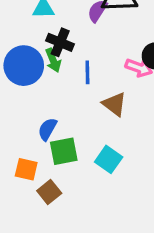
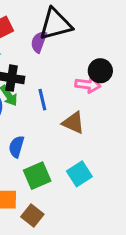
blue semicircle: (47, 129) -> (16, 147), moved
cyan square: (109, 159) -> (79, 174), turned 35

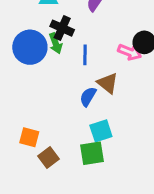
blue semicircle: (16, 147) -> (88, 97), moved
green square: (37, 176) -> (92, 153), moved

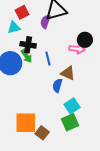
orange square: (29, 137) -> (26, 123), size x1.6

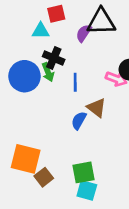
cyan square: (72, 106) -> (87, 190), moved, turned 35

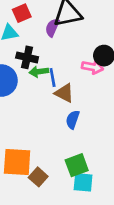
green arrow: (48, 72) -> (39, 72), moved, turned 114
brown triangle: (97, 108) -> (64, 93), moved
blue semicircle: (79, 120) -> (73, 120), moved

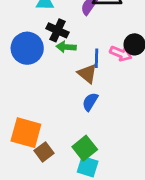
blue line: (53, 78) -> (96, 58), moved
green square: (77, 165) -> (85, 148), turned -30

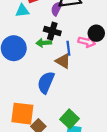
black cross: (58, 30) -> (52, 31), moved
blue semicircle: (90, 102) -> (46, 82), moved, size x1.5

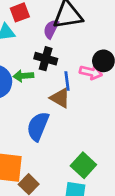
green arrow: (44, 43) -> (23, 76), moved
green square: (69, 119) -> (83, 165), moved

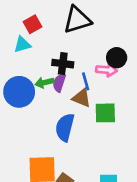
purple semicircle: (51, 29) -> (59, 83), moved
green square: (83, 165) -> (105, 113), moved, turned -35

